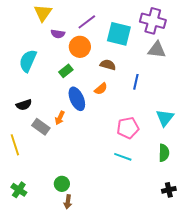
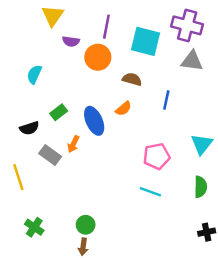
purple line: (87, 22) -> (106, 27), turned -42
cyan semicircle: (28, 61) -> (34, 74), size x0.7
green rectangle: (66, 71) -> (59, 112), moved
green circle: (62, 184) -> (86, 225), moved
green cross: (19, 190) -> (34, 227), moved

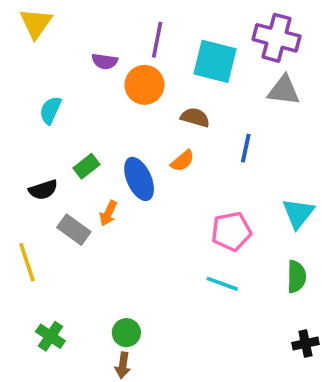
yellow triangle: (53, 16) -> (36, 23), moved

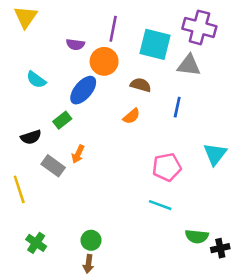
gray triangle: (284, 90) -> (189, 65), moved
cyan semicircle: (50, 110) -> (36, 80), turned -78
blue ellipse: (139, 179) -> (83, 90), moved, turned 64
green semicircle: (296, 277) -> (197, 236), moved, turned 95

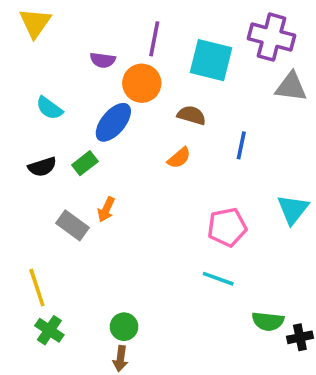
gray triangle: (189, 65) -> (291, 87), moved
black semicircle: (31, 137) -> (42, 167), moved
yellow line: (19, 189) -> (37, 288), moved

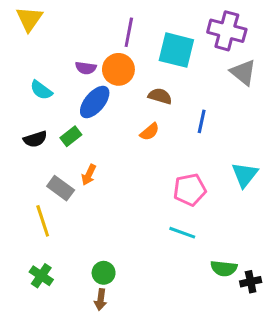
purple semicircle: (103, 60) -> (86, 68), moved
gray triangle: (291, 87) -> (243, 72), turned 32
yellow line: (37, 288) -> (43, 221), moved

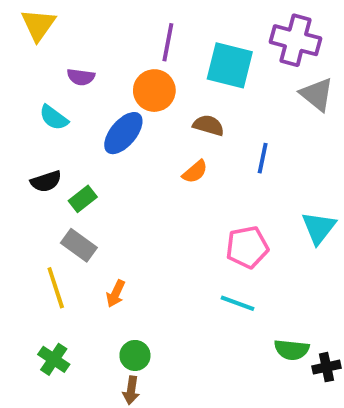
purple semicircle: (86, 68) -> (81, 77), moved
green rectangle: (71, 136) -> (83, 199), moved
orange arrow: (89, 175) -> (116, 294), moved

